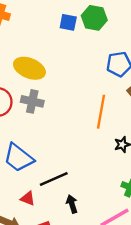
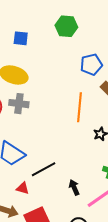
blue square: (68, 22) -> (21, 38), moved
black arrow: (72, 204) -> (74, 187), moved

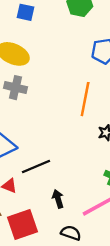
black arrow: (74, 187) -> (58, 199), moved

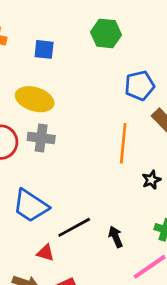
black arrow: (58, 199) -> (116, 237), moved

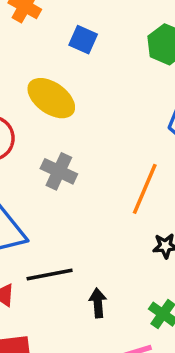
gray cross: (41, 138) -> (59, 171), moved

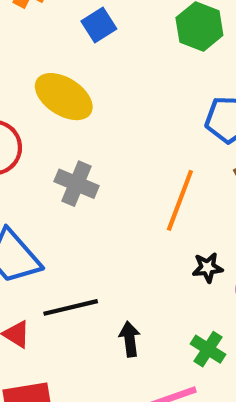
blue square: (83, 40) -> (99, 25), turned 36

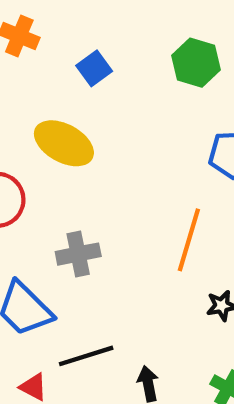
gray cross: (77, 184) -> (78, 254), moved, turned -30

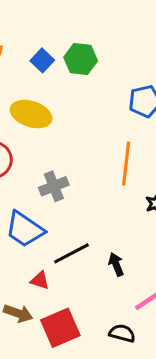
green hexagon: (196, 63) -> (81, 59), moved

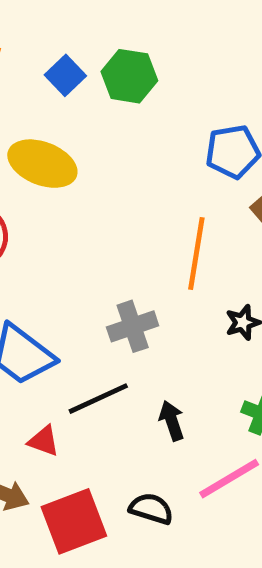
gray cross: (54, 186) -> (133, 326), moved
black semicircle: (122, 333) -> (151, 509), moved

